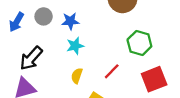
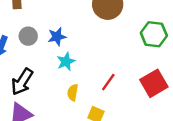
green hexagon: (139, 43) -> (154, 34), moved

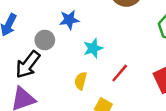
gray circle: (28, 36) -> (45, 40), moved
cyan star: (66, 62) -> (93, 48), moved

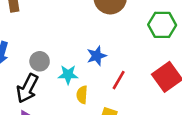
blue star: (69, 20) -> (97, 56), moved
cyan star: (93, 48) -> (68, 75), moved, turned 30

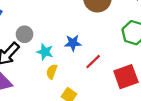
red line: (119, 80) -> (93, 62), moved

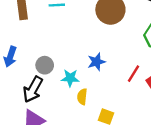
red line: (93, 62) -> (133, 74), moved

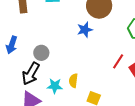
blue star: (97, 62) -> (85, 30), moved
cyan star: (70, 78) -> (55, 86), moved

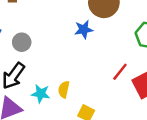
gray circle: (41, 53) -> (22, 42), moved

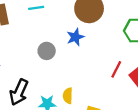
gray circle: (22, 42) -> (47, 51), moved

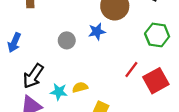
yellow semicircle: (68, 96) -> (80, 87), turned 64

